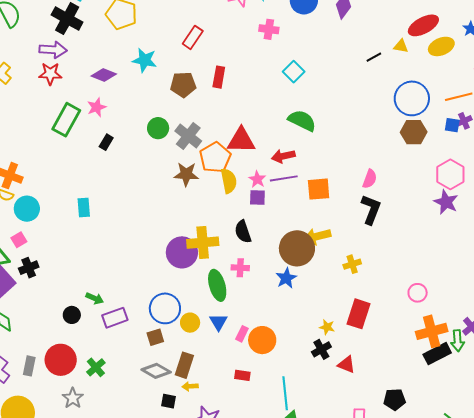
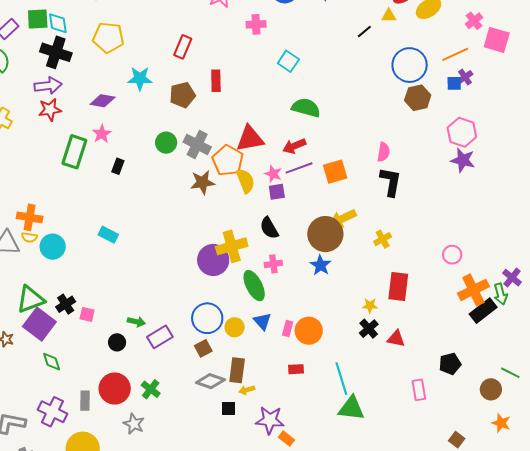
cyan rectangle: (84, 208) -> (108, 235), turned -48
pink square: (19, 240) -> (87, 314), moved, turned -35

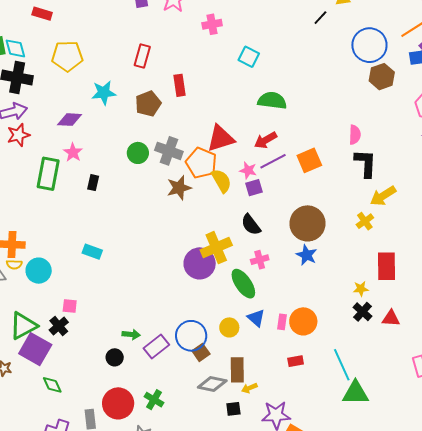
yellow arrow: (343, 218) -> (383, 196), moved
pink square: (87, 314) -> (70, 306), moved
blue circle: (207, 318) -> (191, 336), moved

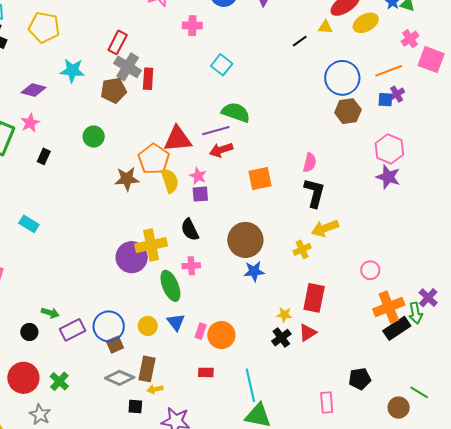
gray cross: (169, 151) -> (128, 67), moved
purple line: (273, 161) -> (216, 131), moved
blue star: (307, 255) -> (254, 271), moved, turned 30
red triangle: (391, 318) -> (308, 333), moved, turned -48

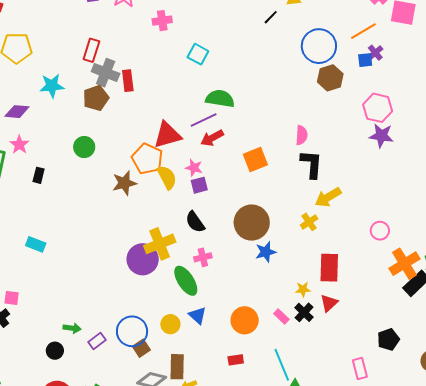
purple rectangle: (72, 330) -> (97, 341), size x0.7
pink rectangle: (201, 331) -> (281, 316), moved, turned -56

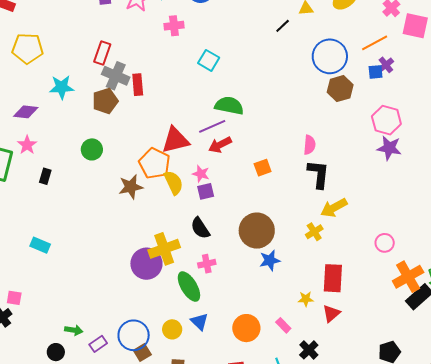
orange square: (255, 159) -> (263, 168), size x0.7
black cross: (304, 312) -> (309, 350), moved

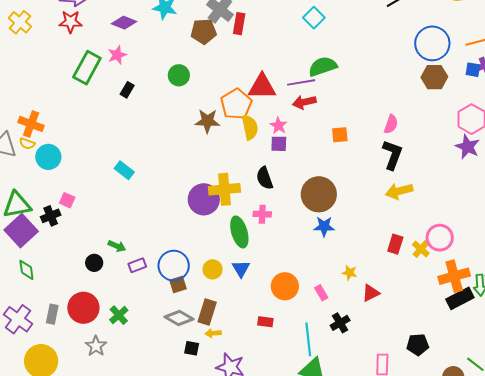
green semicircle: (229, 106) -> (323, 66), turned -44
yellow cross: (314, 232) -> (421, 249), moved, turned -30
pink circle: (385, 243) -> (440, 238), size x1.4
cyan rectangle: (40, 245) -> (124, 170), moved
red rectangle: (333, 278) -> (395, 244), moved, size x0.7

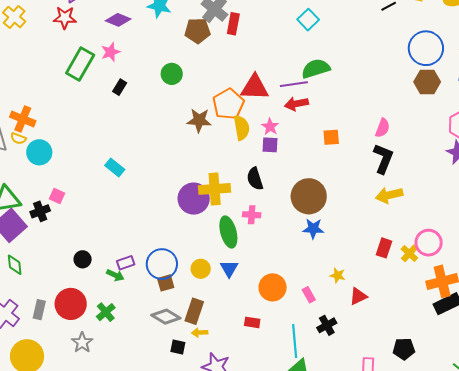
green arrow: (117, 246) -> (115, 275), moved

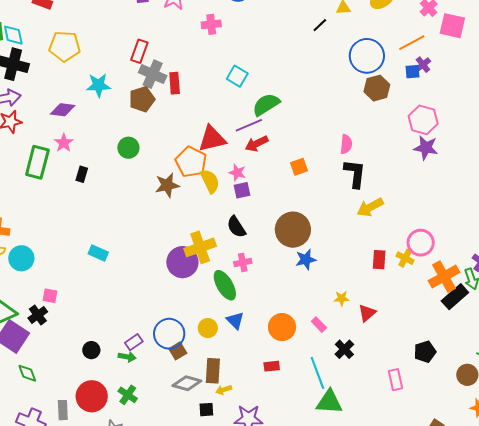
cyan square: (308, 20) -> (237, 76), moved

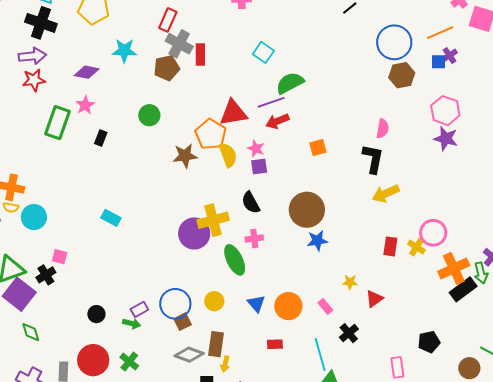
pink semicircle: (346, 144) -> (383, 129), moved
blue triangle: (235, 320) -> (256, 304), moved
yellow arrow: (224, 390) -> (225, 364), turned -63

